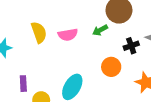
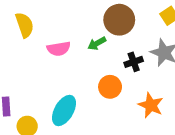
yellow semicircle: (39, 32) -> (25, 25), moved

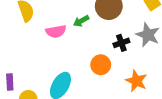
green arrow: (97, 43) -> (81, 21), moved

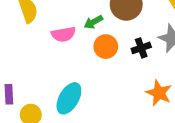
orange circle: (101, 65) -> (106, 47), moved

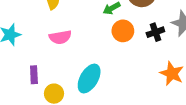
pink semicircle: (63, 34) -> (60, 37), moved

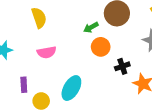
black cross: (155, 32) -> (122, 66), moved

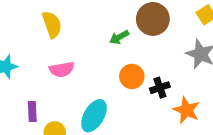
orange circle: (101, 47) -> (132, 76), moved

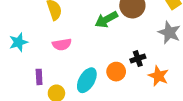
green arrow: (119, 37) -> (106, 19), size x1.5
orange circle: (132, 76) -> (116, 72), moved

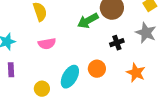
black cross: (138, 59) -> (117, 43), moved
purple rectangle: (39, 77) -> (11, 70), moved

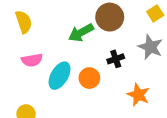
orange circle: (97, 69) -> (89, 78), moved
cyan ellipse: (70, 77) -> (60, 76), moved

